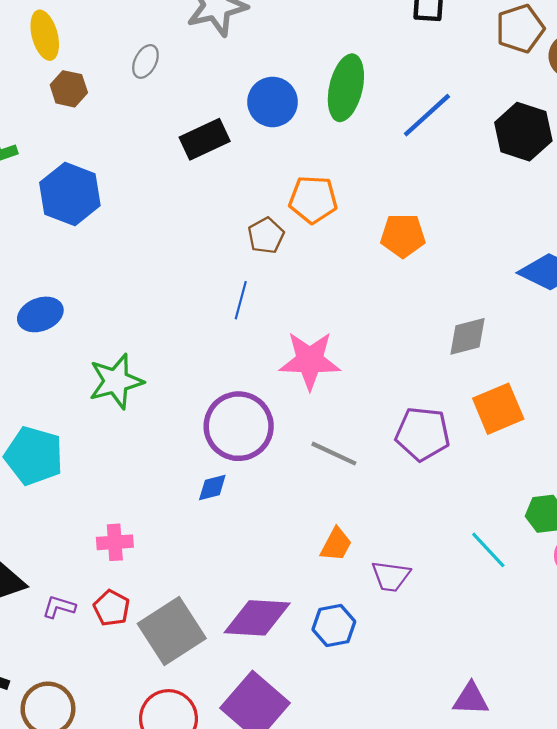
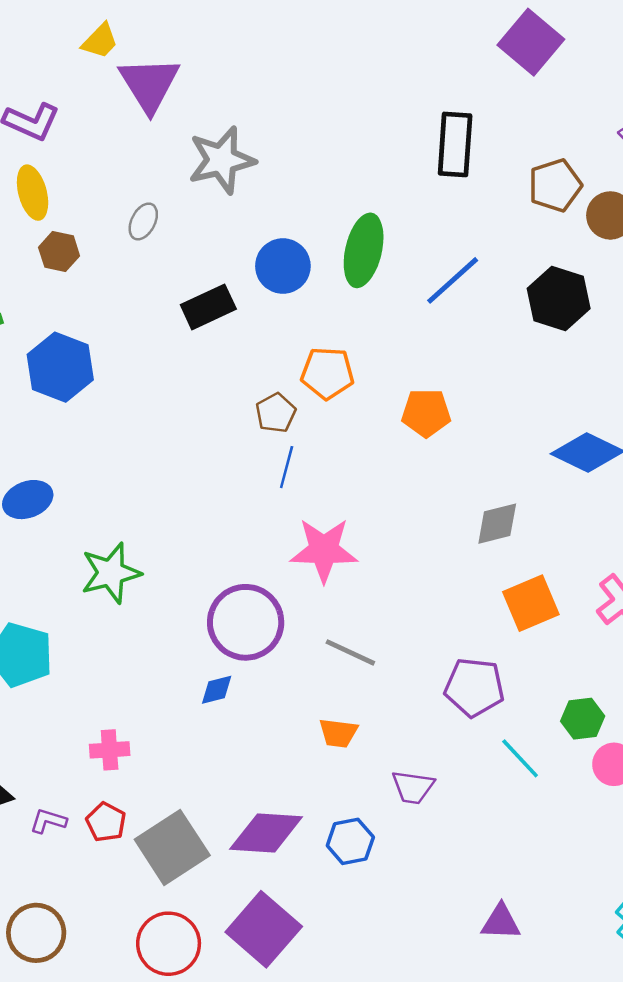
blue line: (241, 300) -> (287, 467), moved
purple pentagon: (423, 434) -> (474, 687), moved
orange trapezoid: (336, 544) -> (338, 733), moved, turned 69

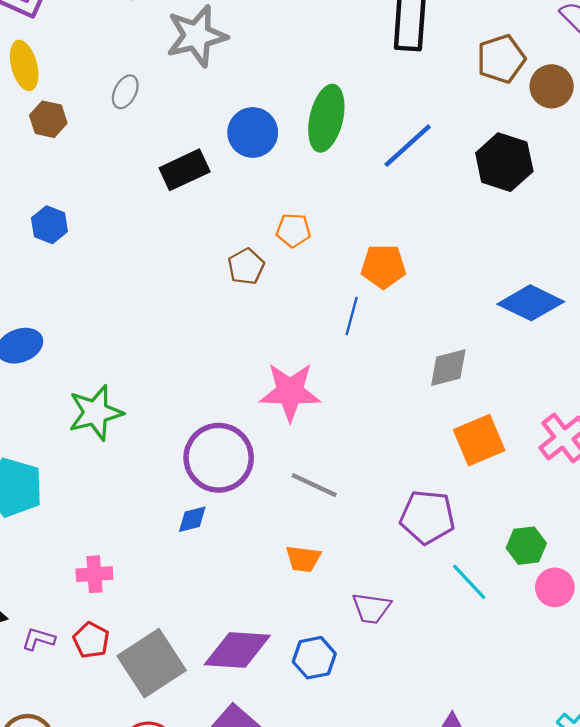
blue hexagon: (60, 367) -> (49, 225), size x0.6
orange pentagon: (327, 373) -> (293, 230), size x0.7
blue line: (287, 467) -> (352, 316), moved

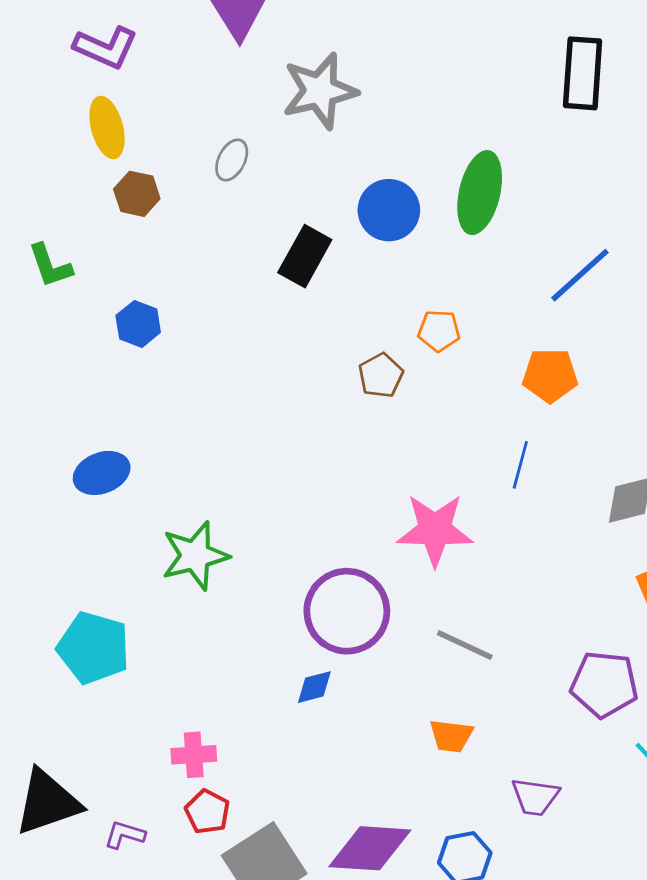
blue line: (408, 146) -> (580, 275), moved
black rectangle: (185, 170) -> (305, 256), turned -36
blue line: (352, 316) -> (520, 465), moved
red pentagon: (91, 640) -> (207, 812), moved

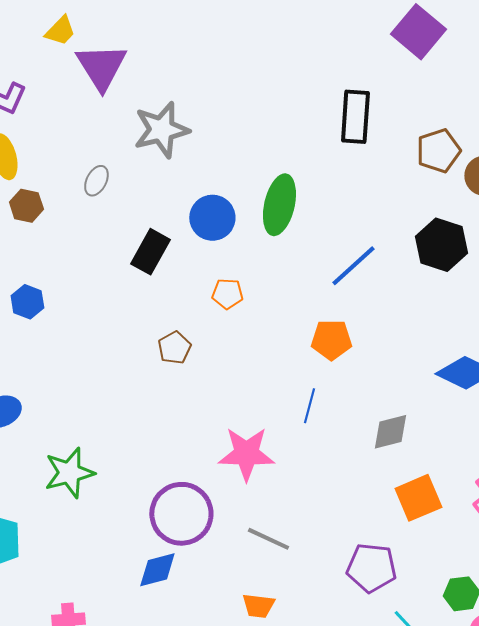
orange pentagon: (439, 331) -> (227, 294), moved
brown pentagon: (381, 375) -> (174, 348), moved
blue diamond: (314, 687) -> (157, 570), size x1.4

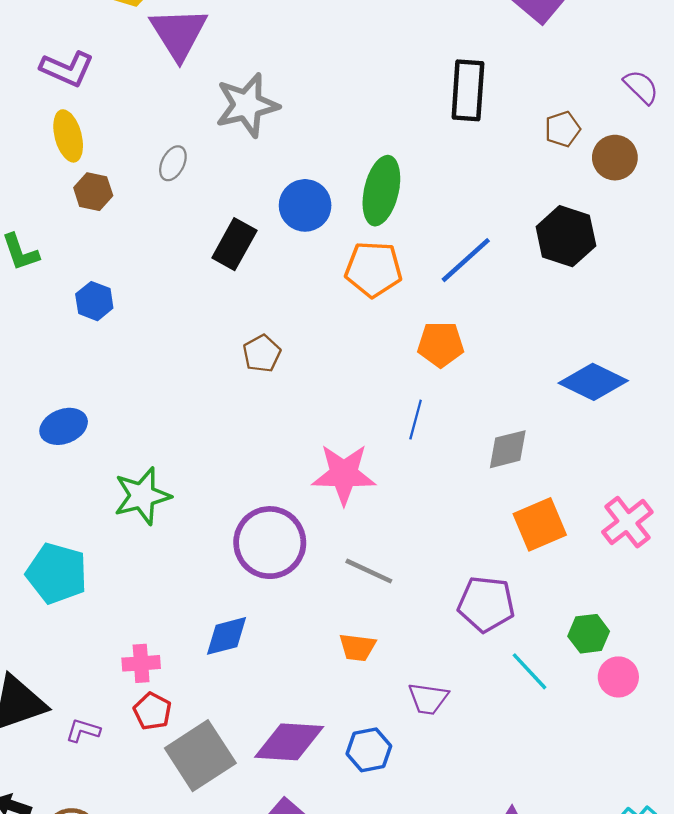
brown pentagon: (438, 151) -> (563, 129), size x0.7
orange pentagon: (227, 294) -> (373, 269), moved, size x1.6
blue diamond: (157, 570) -> (226, 636), moved

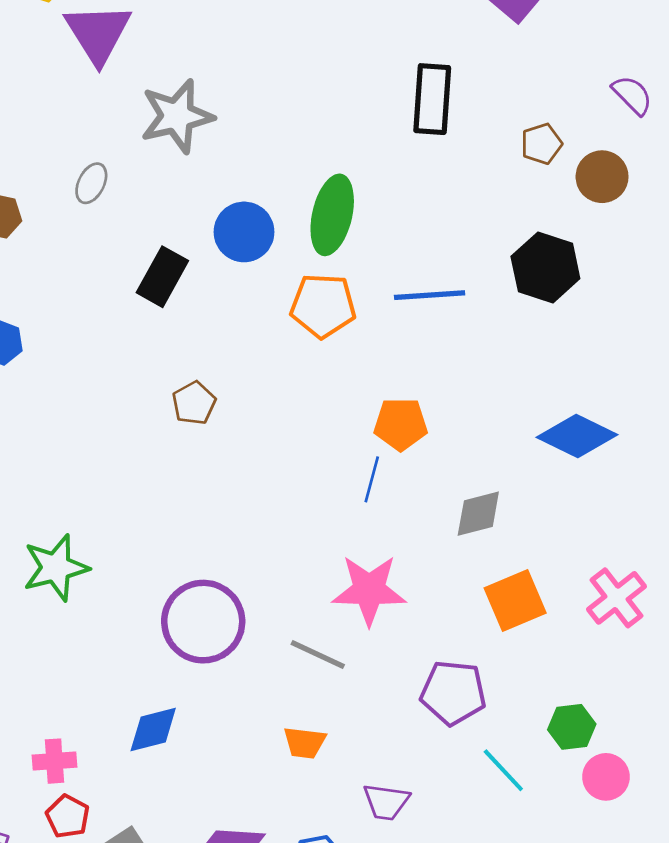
blue line: (466, 260) -> (430, 295), turned 38
orange pentagon: (441, 344) -> (401, 424), moved
pink star: (344, 474) -> (369, 590), moved

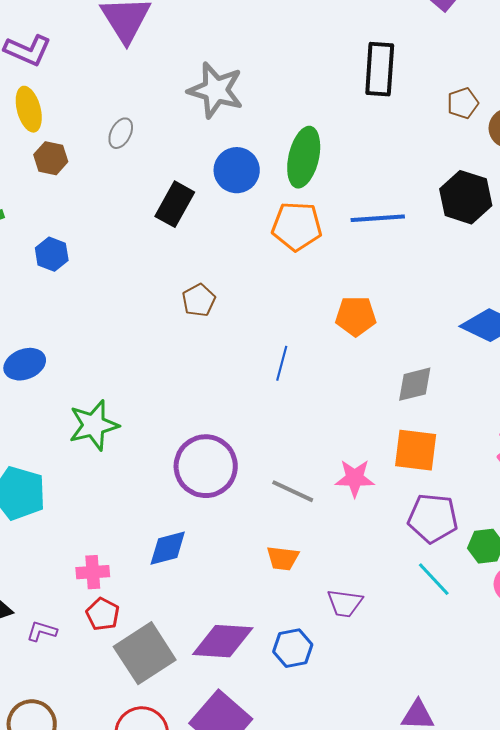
gray star: (177, 116) -> (216, 90), moved, turned 30
blue line: (372, 479) -> (282, 363), moved
pink star: (369, 590) -> (355, 478), moved, size x0.7
orange square: (515, 601) -> (416, 450), moved, turned 30
purple pentagon: (453, 693) -> (433, 518), moved

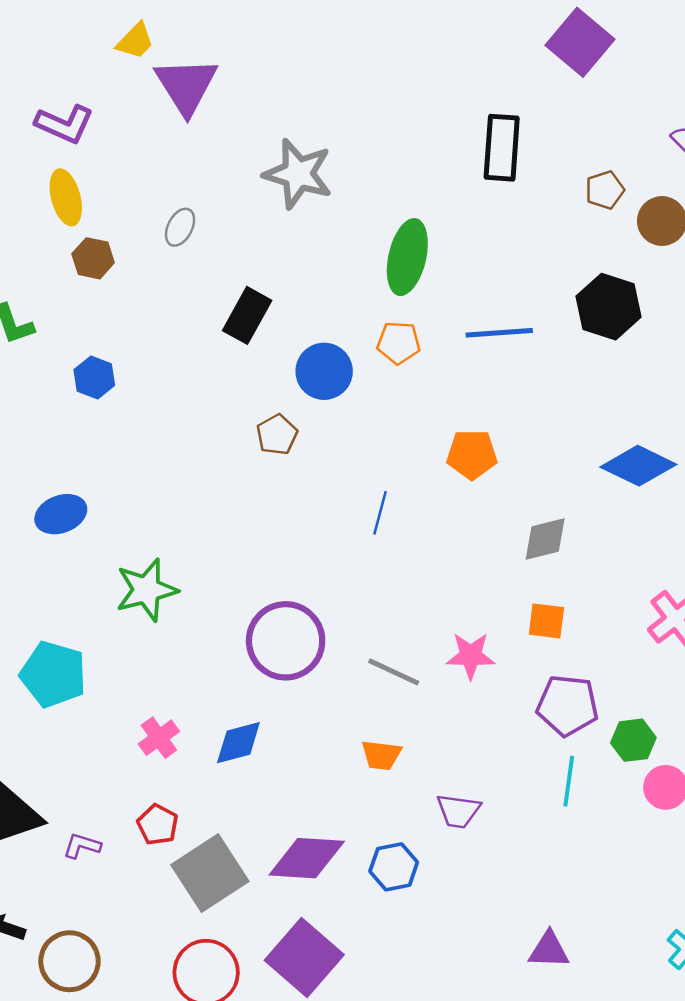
blue circle: (237, 170) -> (324, 371), moved
orange pentagon: (297, 226) -> (399, 343), size x0.7
orange square: (416, 450) -> (546, 621), size x0.7
pink cross: (93, 572) -> (159, 738), moved, turned -32
cyan line: (434, 579) -> (569, 781), turned 51

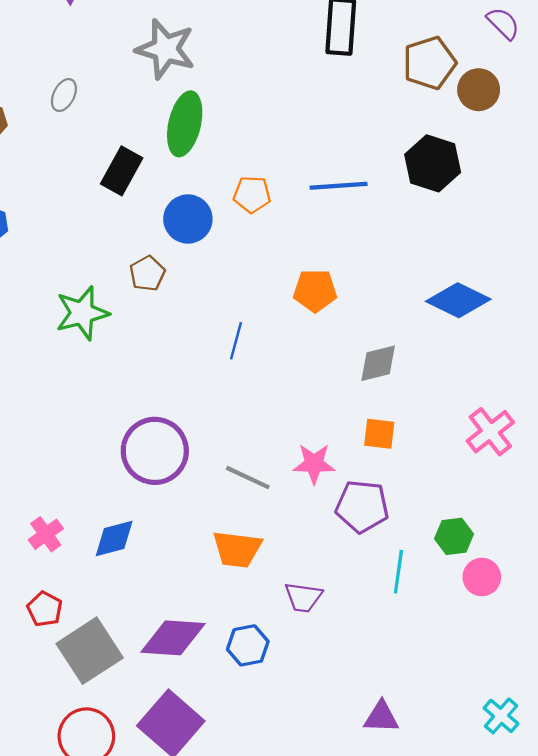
brown pentagon: (605, 190) -> (429, 63), size x1.6
green ellipse: (407, 257) -> (185, 124), moved
green star: (146, 590) -> (82, 313), moved
purple pentagon: (568, 705) -> (362, 506), moved
orange trapezoid: (381, 755) -> (237, 549), size x1.4

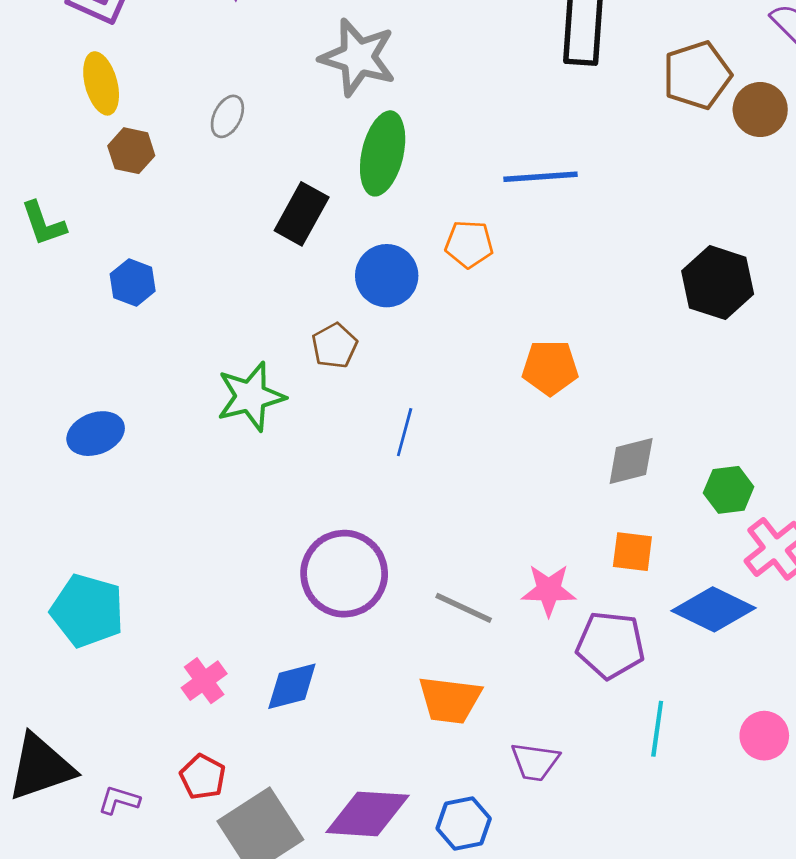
black hexagon: (433, 163) -> (718, 283), moved
blue line: (339, 186) -> (540, 177), moved
blue diamond: (458, 300) -> (713, 609), moved
blue line: (236, 341) -> (405, 432), moved
green hexagon: (454, 536) -> (729, 490), moved

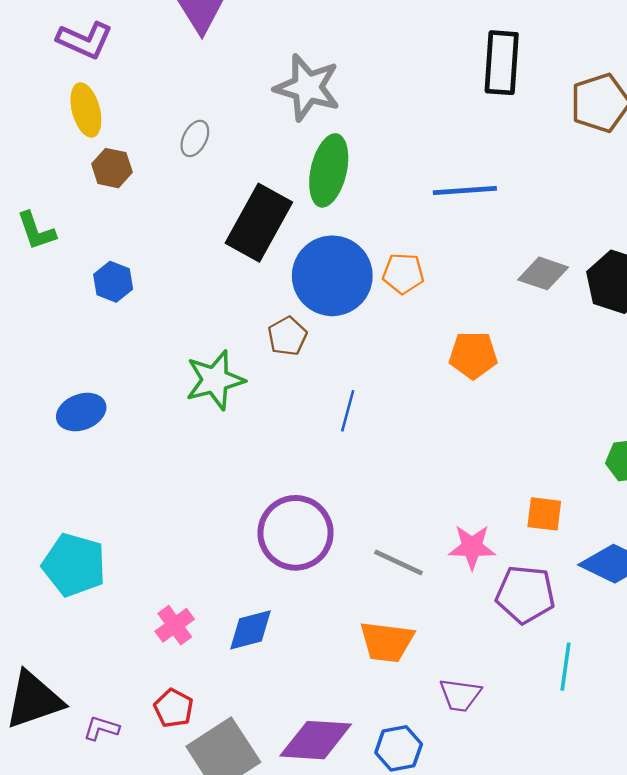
black rectangle: (302, 214) -> (259, 223), size x1.4
orange pentagon: (469, 244) -> (403, 273), moved
blue circle: (387, 276) -> (332, 276), size x1.5
gray diamond: (631, 461) -> (543, 273), moved, turned 33

